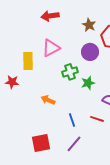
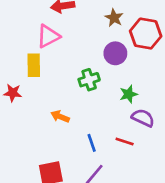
pink triangle: (51, 48) -> (48, 36), moved
green star: (88, 83) -> (129, 94), moved

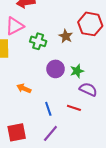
brown star: (114, 18) -> (66, 36), moved
purple circle: (115, 53) -> (56, 69), moved
green cross: (89, 80) -> (38, 41), moved, turned 35

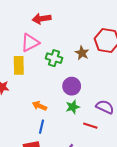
green star: (77, 71) -> (73, 107), moved
blue line: (48, 109) -> (42, 127), moved, turned 32

